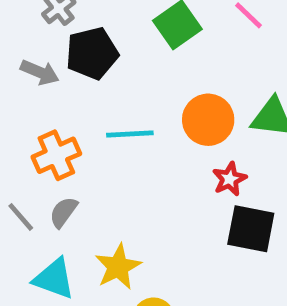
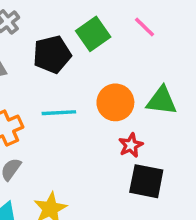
black pentagon: (92, 53) -> (52, 54), moved

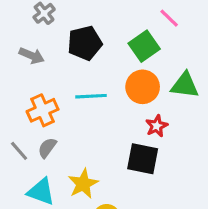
green square: (93, 34) -> (144, 46), moved
black square: (146, 181) -> (143, 159), moved

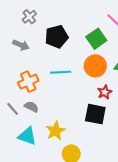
gray semicircle: (47, 148) -> (31, 107), turned 80

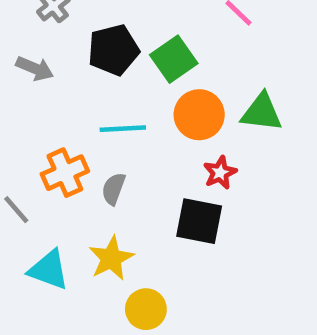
green square: (96, 39) -> (174, 59), moved
orange cross: (28, 82) -> (65, 173), moved
gray semicircle: (31, 107) -> (114, 189), moved, turned -96

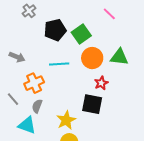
gray arrow: (35, 68) -> (17, 57), moved
gray semicircle: (114, 189) -> (37, 106), moved
yellow star: (111, 258) -> (66, 120), moved

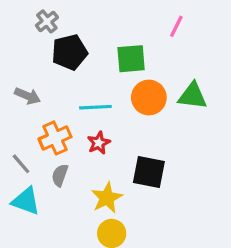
pink line: (109, 14) -> (176, 26), turned 72
black pentagon: (55, 30) -> (70, 52), moved
green square: (81, 34) -> (131, 59), turned 30
red star: (101, 83) -> (99, 143), moved
cyan triangle: (27, 125) -> (26, 201), moved

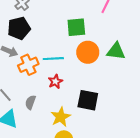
black pentagon: (70, 52) -> (19, 28), moved
orange cross: (55, 138) -> (28, 65), moved

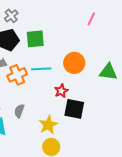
green square: (76, 27) -> (35, 39), moved
green triangle: (116, 51) -> (108, 72), moved
red star: (55, 81) -> (61, 91), moved

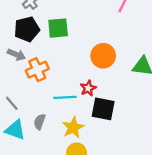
cyan line: (41, 69) -> (65, 97), moved
gray semicircle: (19, 111) -> (40, 122), moved

